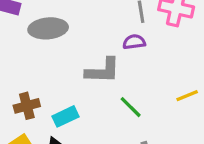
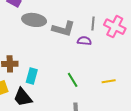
gray L-shape: (103, 71) -> (63, 29), moved
cyan rectangle: (66, 116) -> (32, 76), turned -63

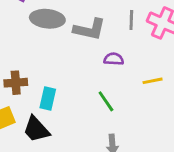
purple semicircle: (84, 41) -> (114, 59), moved
yellow line: (109, 81) -> (153, 81), moved

